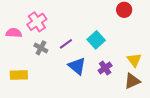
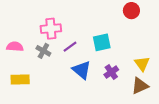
pink cross: (37, 22) -> (51, 29), moved, turned 30
pink semicircle: (14, 33) -> (15, 47), moved
cyan square: (96, 40) -> (102, 42), turned 30

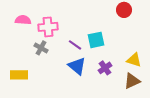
pink semicircle: (15, 47) -> (23, 20), moved
purple line: (70, 47) -> (75, 45), moved, turned 72
yellow triangle: (142, 64) -> (134, 60), turned -35

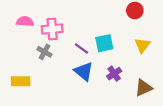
yellow triangle: (134, 60) -> (142, 45), moved, turned 49

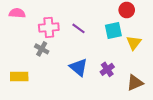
pink semicircle: (25, 21) -> (17, 13), moved
cyan square: (104, 43) -> (113, 30), moved
purple line: (82, 49) -> (79, 28), moved

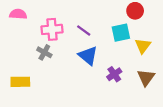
blue triangle: (79, 67) -> (88, 56), moved
brown triangle: (135, 83) -> (146, 77), moved, turned -30

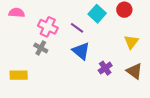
pink cross: (52, 29) -> (48, 27), turned 30
cyan square: (121, 33) -> (97, 14), moved, turned -36
brown triangle: (146, 77) -> (134, 71), turned -30

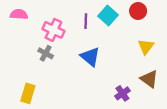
purple line: (77, 28) -> (86, 21), moved, turned 56
purple cross: (105, 68) -> (122, 93), moved
yellow rectangle: (19, 75) -> (28, 93), moved, turned -72

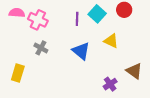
pink cross: (53, 30) -> (38, 20), moved
yellow triangle: (146, 47) -> (111, 41), moved, turned -42
yellow rectangle: (28, 93) -> (18, 73), moved

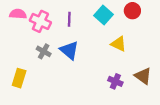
purple line: (77, 19) -> (69, 19), moved
blue triangle: (81, 51) -> (69, 50), moved
purple cross: (110, 84) -> (115, 81), moved, turned -32

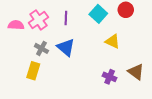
pink semicircle: (18, 14) -> (16, 25), moved
pink cross: (40, 21) -> (38, 20), turned 30
yellow rectangle: (19, 78) -> (33, 71), moved

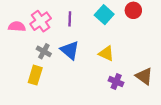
yellow triangle: (113, 41) -> (106, 54), moved

